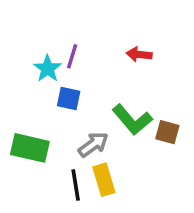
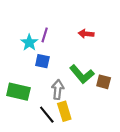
gray arrow: (93, 144) -> (58, 89), turned -48
black line: (76, 185) -> (47, 115), turned -30

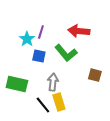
red arrow: (86, 34) -> (79, 31), size x1.5
green L-shape: (82, 74) -> (66, 53), moved

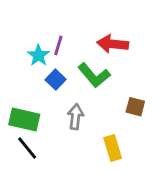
blue square: (39, 56) -> (56, 80), turned 32
yellow rectangle: (59, 102) -> (113, 148), moved
black line: (43, 105) -> (27, 148), moved

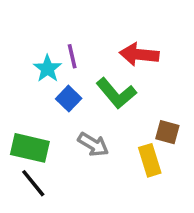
purple line: (58, 45) -> (72, 56), turned -30
gray arrow: (76, 117) -> (93, 144), turned 115
yellow rectangle: (113, 148) -> (150, 160), moved

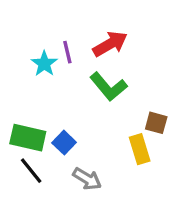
red arrow: (139, 54) -> (110, 44), moved, turned 144
blue square: (69, 99) -> (64, 143), moved
gray arrow: (93, 144) -> (87, 179), moved

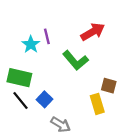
red arrow: (110, 44) -> (93, 32), moved
green rectangle: (28, 138) -> (19, 78), moved
black line: (31, 171) -> (21, 100), moved

